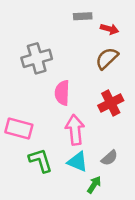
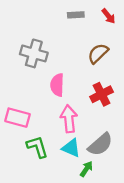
red arrow: (109, 29) -> (109, 16), moved, turned 35
gray cross: (37, 58) -> (34, 53), turned 32
gray semicircle: (109, 158) -> (100, 144), size x1.6

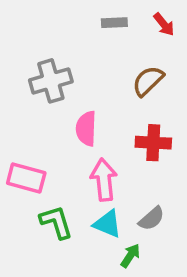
gray cross: (34, 53) -> (51, 81), turned -32
red cross: (102, 94) -> (153, 143), turned 30
gray semicircle: (100, 144) -> (152, 219), size x0.7

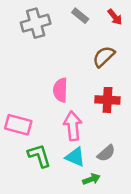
gray rectangle: (114, 23) -> (80, 16), turned 42
gray cross: (51, 81) -> (36, 23), moved
green arrow: (130, 256) -> (91, 179), turned 35

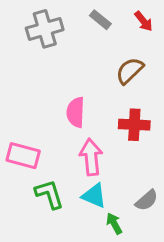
gray semicircle: (106, 153) -> (147, 200), moved
green arrow: (91, 179) -> (114, 224), turned -98

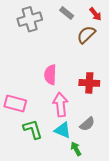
brown semicircle: (130, 71) -> (86, 35), moved
gray semicircle: (147, 200) -> (87, 124), moved

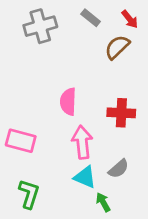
green L-shape: (33, 129) -> (29, 194), moved, turned 35

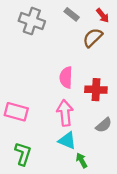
gray cross: (40, 26) -> (32, 21), turned 35
pink semicircle: (68, 102) -> (66, 77), moved
gray semicircle: (119, 169) -> (104, 125), moved

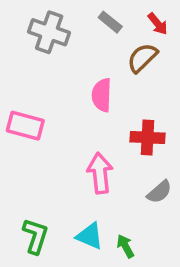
pink semicircle: (66, 77) -> (102, 95), moved
pink rectangle: (16, 112) -> (25, 126), moved
cyan triangle: (67, 141) -> (90, 236), moved

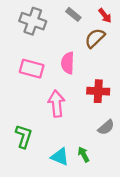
pink rectangle: (25, 126) -> (32, 69), moved
pink arrow: (100, 173) -> (56, 104), moved
green L-shape: (35, 236) -> (24, 136), moved
green arrow: (125, 246) -> (84, 154), moved

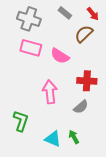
pink semicircle: (68, 63) -> (60, 56), turned -60
pink rectangle: (32, 69) -> (31, 48), moved
gray semicircle: (106, 127) -> (81, 107), moved

